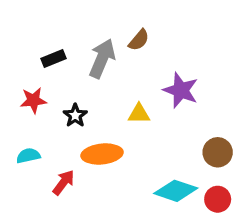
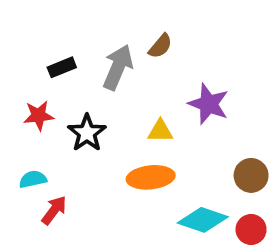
black star: (75, 115) -> (87, 133), size x1.4
orange ellipse: (102, 154) -> (151, 177), moved
red arrow: (64, 182) -> (54, 210), moved

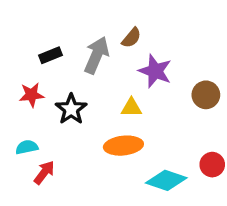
purple star: (209, 104) -> (155, 71), moved
brown circle: (251, 175) -> (206, 95), moved
red circle: (251, 229) -> (212, 165), moved

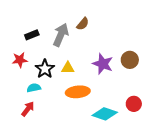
purple star: (155, 71) -> (103, 64), moved
yellow triangle: (131, 108) -> (68, 68), moved
cyan semicircle: (27, 147) -> (34, 88), moved

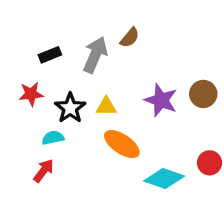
orange ellipse: (78, 92) -> (122, 144), turned 40

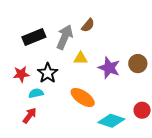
black rectangle: (50, 55) -> (34, 37), size x1.5
red star: (31, 94) -> (21, 74), moved
yellow triangle: (106, 106) -> (81, 58), moved

